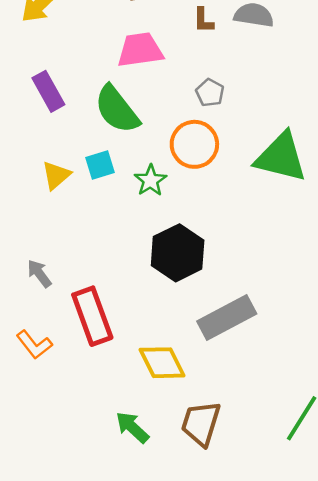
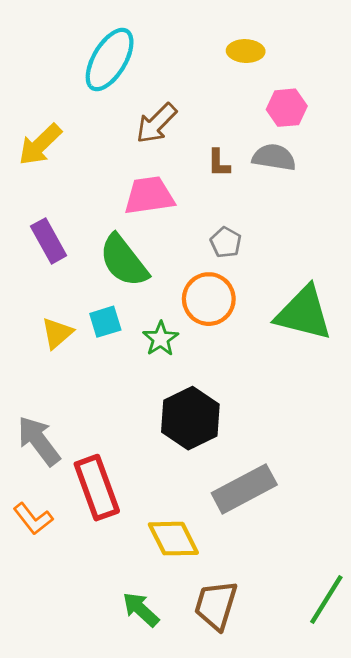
gray arrow: (39, 274) -> (39, 441), size x1.6

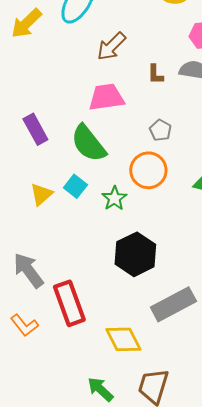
yellow arrow: (40, 145) -> (26, 23), moved
cyan square: (105, 322) -> (75, 186), turned -35

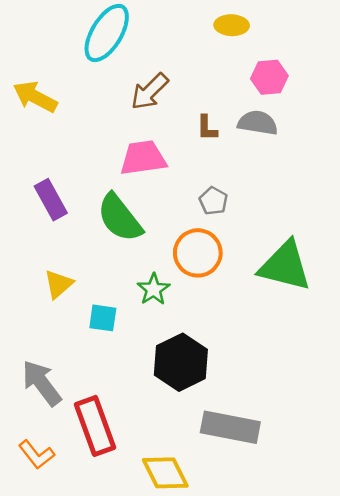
yellow arrow: (26, 23) -> (35, 97), moved, turned 72
cyan square: (75, 186) -> (103, 318), moved, turned -30
gray rectangle: (173, 304) -> (230, 427), turned 39

